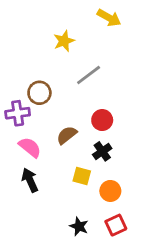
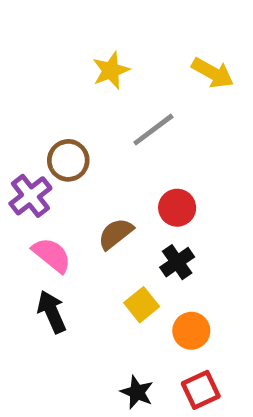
yellow arrow: (109, 18) -> (213, 73), moved
purple cross: (18, 113) -> (30, 196), turned -30
yellow square: (82, 176) -> (142, 305), turned 36

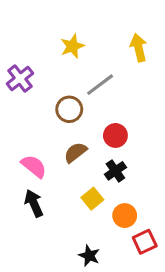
yellow arrow: (213, 73) -> (139, 48), turned -132
brown circle: (68, 160) -> (69, 109), moved
purple cross: (30, 196) -> (20, 79), moved
red square: (201, 390) -> (145, 242), moved

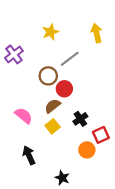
red circle: (115, 135) -> (64, 89), moved
yellow square: (92, 199) -> (53, 126), moved
black arrow: (34, 203) -> (29, 155), moved
red square: (145, 242) -> (101, 135), moved

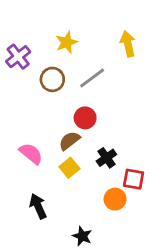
purple cross: (14, 54) -> (18, 57), moved
brown circle: (48, 76) -> (52, 79), moved
red square: (101, 135) -> (134, 179), turned 35

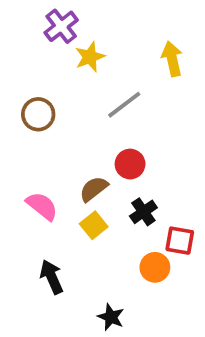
purple cross: (18, 57) -> (61, 26), moved
brown circle: (52, 79) -> (38, 114), moved
red circle: (85, 118) -> (130, 164), moved

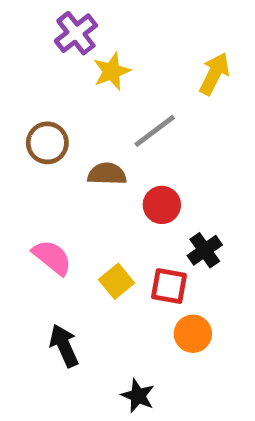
yellow arrow: (172, 59) -> (214, 74), turned 40
brown semicircle: (94, 189) -> (107, 174), moved, turned 40
black cross: (143, 212) -> (205, 250), moved
red square: (180, 241) -> (169, 286), moved

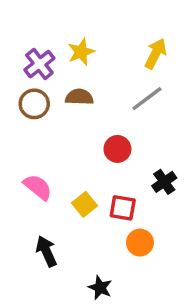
purple cross: (76, 33) -> (39, 64), moved
gray line: (155, 131) -> (147, 99), moved
brown semicircle: (107, 174) -> (79, 97), moved
black cross: (205, 250) -> (164, 182), moved

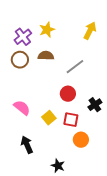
gray line: (147, 99) -> (75, 67), moved
red circle: (117, 149) -> (68, 94), moved

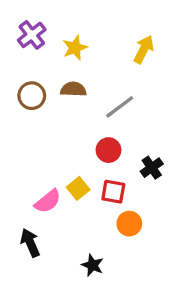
purple cross: (23, 37) -> (32, 35), moved
pink semicircle: (22, 108) -> (48, 201), moved, turned 102
black arrow: (27, 145) -> (30, 243), moved

